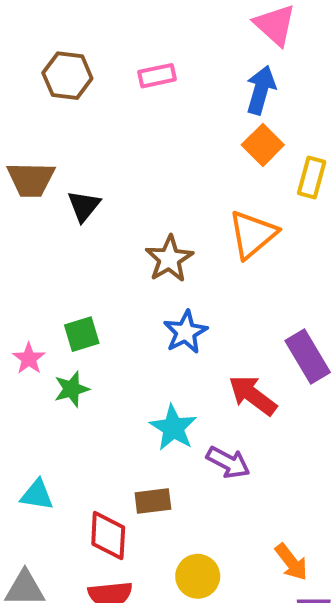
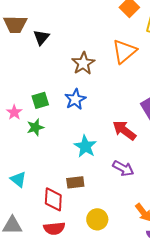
blue star: (186, 332) -> (75, 99), moved
purple arrow: (228, 462) -> (123, 168), moved
cyan triangle: (37, 495) -> (18, 179), turned 30

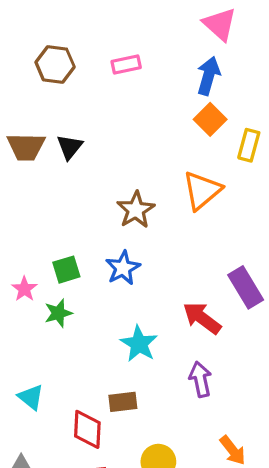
black triangle: (41, 37) -> (70, 147), moved
purple arrow: (123, 168) -> (200, 379), turned -130

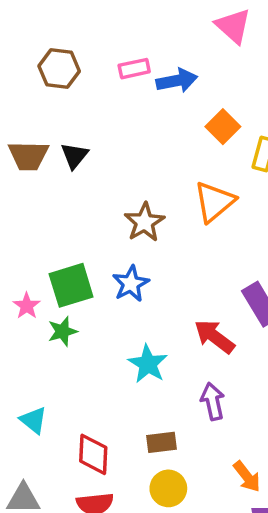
blue arrow: (208, 76) -> (177, 81), moved, turned 63
green square: (66, 270) -> (71, 285), size x1.5
brown rectangle: (123, 402) -> (161, 442), moved

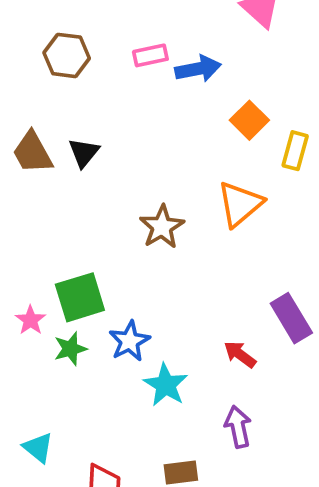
brown trapezoid: (28, 156) -> (32, 153), turned 60
blue star: (131, 284) -> (129, 341), moved
red arrow: (214, 337) -> (240, 354), size x0.7

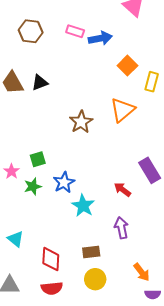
pink rectangle: (150, 55) -> (75, 31), turned 30
black triangle: (84, 153) -> (40, 83), turned 30
green square: (80, 297) -> (38, 159), size x0.6

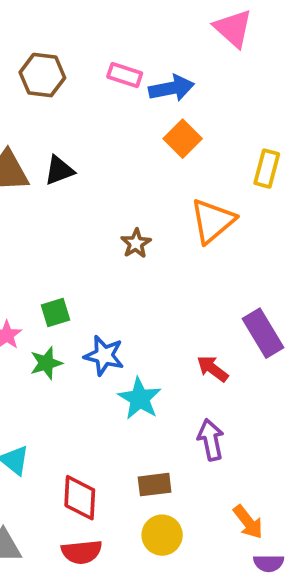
orange square: (127, 66) -> (183, 139), moved
brown star: (81, 122) -> (136, 243), size x0.7
blue star: (64, 182) -> (104, 356), turned -30

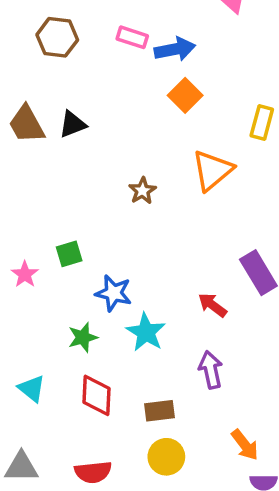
green star: (46, 363) -> (83, 337), moved
red diamond: (80, 498) -> (96, 395), moved

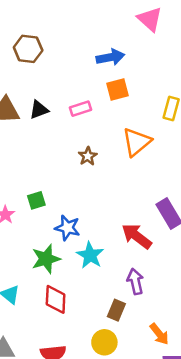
pink rectangle: (132, 37) -> (81, 109), moved, turned -36
orange square: (185, 95) -> (118, 89), turned 30
red arrow: (212, 305) -> (137, 236), size x1.5
green star: (83, 337) -> (46, 259), size x1.4
brown rectangle: (160, 411) -> (116, 310), moved, turned -60

